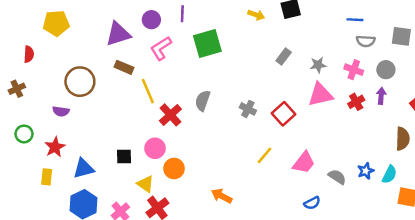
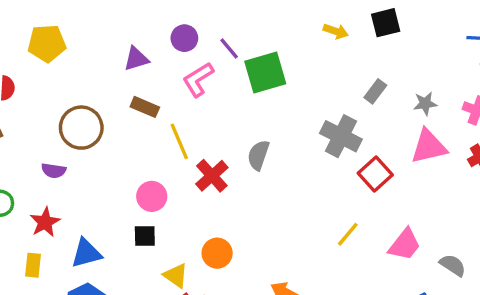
purple line: (182, 14) -> (229, 48), moved, turned -42
purple triangle: (118, 34) -> (136, 59), size x0.7
gray cross: (248, 109) -> (341, 136), moved, size x1.6
pink circle: (155, 148) -> (152, 196), moved

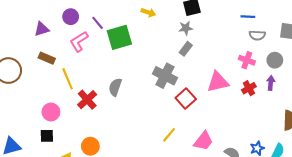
yellow arrow: (336, 31) -> (148, 13), moved
gray star: (425, 104) -> (186, 28), moved

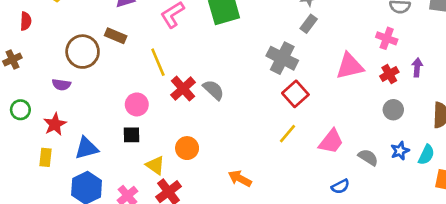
brown rectangle: (47, 58) -> (116, 36), moved
gray circle: (275, 60) -> (393, 110), moved
gray semicircle: (115, 87) -> (213, 90), moved, turned 114
red square: (186, 99) -> (295, 94), moved

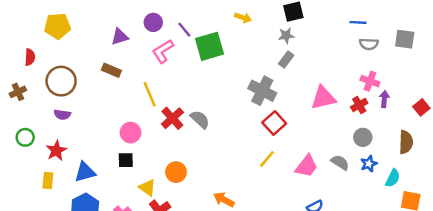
pink cross: (387, 38) -> (370, 81), moved
brown circle: (83, 52) -> (61, 81), moved
blue star: (400, 151) -> (369, 164), moved
gray semicircle: (368, 157) -> (340, 163), moved

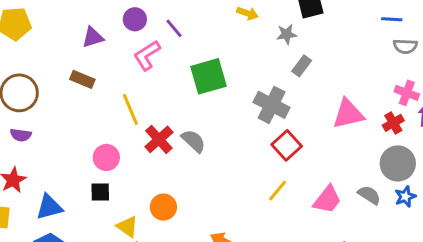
gray star: (286, 36) -> (287, 34), moved
green square: (210, 46) -> (208, 76), moved
gray circle: (363, 137) -> (398, 163), size x1.5

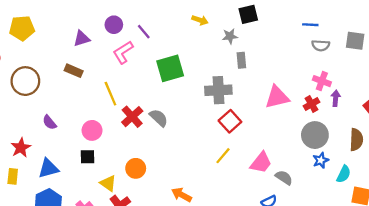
gray rectangle: (302, 66) -> (241, 60), turned -42
gray cross: (272, 105) -> (218, 90), turned -30
purple semicircle: (21, 135) -> (49, 122), moved, turned 42
gray semicircle: (369, 195) -> (284, 178), moved

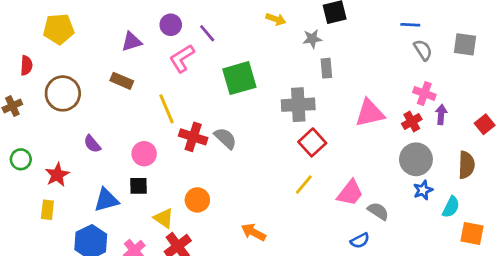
gray semicircle: (321, 45) -> (423, 50), turned -126
red cross: (132, 117) -> (193, 137), turned -30
blue triangle: (48, 168) -> (106, 200), moved

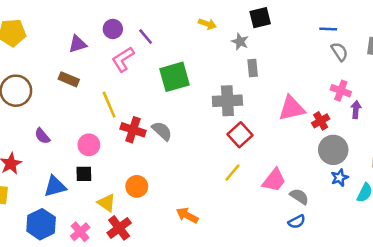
gray star: (312, 39) -> (240, 42), turned 30
red cross: (412, 121) -> (321, 121), moved
blue semicircle: (360, 241) -> (297, 222), moved

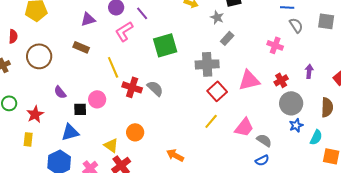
gray rectangle: (253, 68) -> (227, 38), turned 48
pink cross: (341, 91) -> (275, 45), moved
pink triangle: (292, 108) -> (249, 80), moved
black square: (84, 174) -> (80, 109), moved

